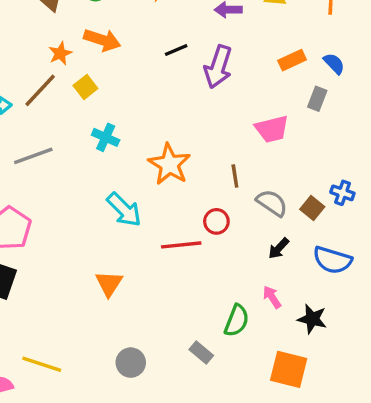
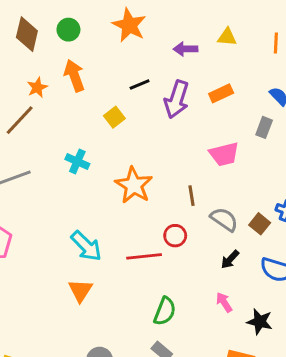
orange arrow: (102, 40) -> (74, 76), turned -128
orange rectangle: (292, 60) -> (221, 93), moved
yellow square: (85, 87) -> (114, 117), moved
cyan arrow: (124, 210) -> (86, 246), moved
green semicircle: (237, 321) -> (165, 311), moved

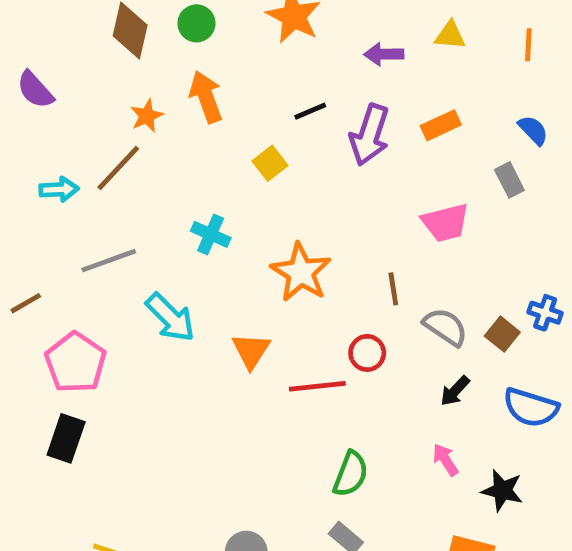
gray rectangle: (264, 127) -> (509, 180), turned -48
cyan arrow: (86, 246) -> (170, 317), moved
orange triangle: (80, 290) -> (251, 351), moved

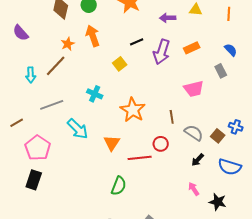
cyan arrow: (59, 189) -> (31, 75), turned 91
green semicircle: (351, 474) -> (119, 186), moved

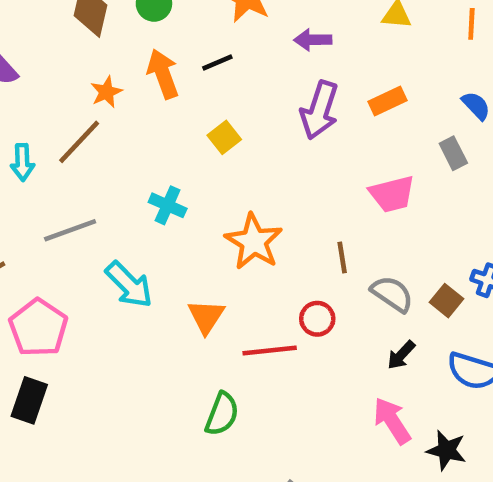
purple arrow: (168, 18) -> (313, 40), moved
black line: (137, 42) -> (217, 62), moved
pink arrow: (194, 189) -> (392, 421), size x1.5

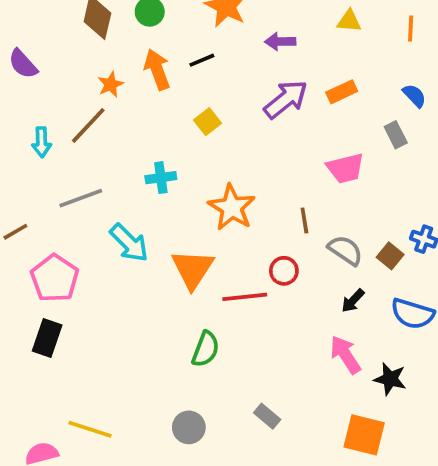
purple arrow: (319, 110) -> (286, 99), turned -147
cyan cross: (168, 205) -> (161, 178), turned -32
orange triangle: (206, 316) -> (193, 269), size x1.4

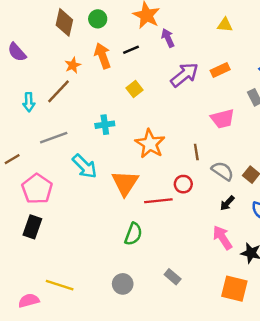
purple arrow: (280, 42) -> (168, 38), moved, turned 66

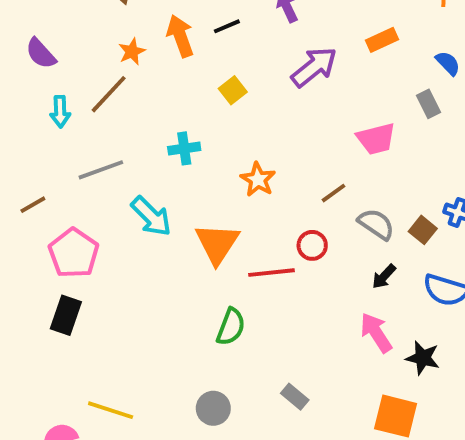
purple semicircle: (17, 52) -> (41, 53), moved
orange rectangle: (220, 70) -> (382, 40), moved
orange star: (150, 144) -> (258, 179), size x0.7
brown line: (196, 152) -> (333, 193), turned 63

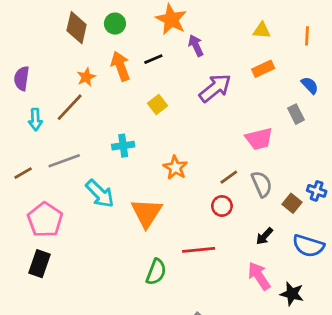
purple semicircle: (41, 53) -> (22, 78), turned 50
brown line: (33, 205) -> (23, 173), moved
gray semicircle: (376, 224) -> (262, 184), moved, turned 32
red circle: (312, 245) -> (222, 206), moved
red line: (271, 273) -> (199, 250), moved

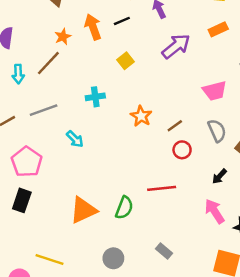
brown line: (229, 177) -> (175, 126), moved
cyan arrow: (100, 194) -> (75, 139), size x0.7
orange triangle: (147, 213) -> (83, 210), moved, turned 32

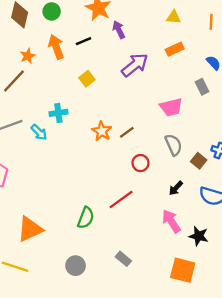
brown line: (175, 126) -> (127, 132), moved
cyan arrow: (75, 139) -> (39, 132), moved
red line: (162, 188) -> (121, 200), turned -30
orange triangle: (83, 210) -> (30, 229), moved

